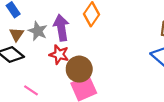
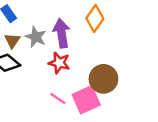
brown circle: (79, 69) -> (103, 79), moved
pink line: (31, 90) -> (58, 99), moved

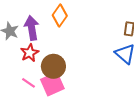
red star: (59, 63) -> (30, 53), turned 30
brown circle: (103, 79) -> (53, 66), moved

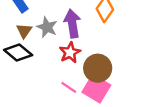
pink square: (52, 84) -> (96, 89), turned -35

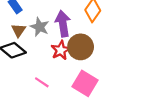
brown circle: (98, 68) -> (81, 47), moved
pink line: (69, 87) -> (42, 82), moved

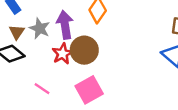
pink square: (85, 83) -> (89, 90), turned 30

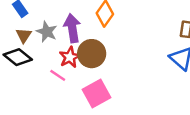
pink line: (42, 89) -> (58, 75), moved

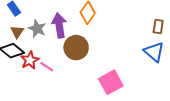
red star: (70, 57) -> (30, 60), moved
pink square: (96, 94) -> (111, 82), moved

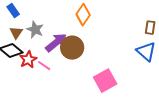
purple arrow: (59, 25) -> (56, 43), moved, turned 60

